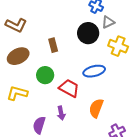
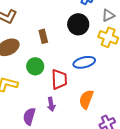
gray triangle: (108, 22) -> (108, 15), moved
red trapezoid: (69, 88) -> (59, 79), turned 60

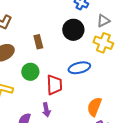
orange semicircle: (86, 99) -> (94, 107), moved

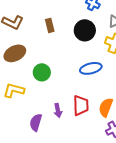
brown rectangle: (38, 42) -> (50, 25), moved
red trapezoid: (54, 85) -> (81, 105), moved

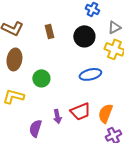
brown ellipse: (15, 53) -> (14, 59), turned -55
red trapezoid: (81, 105) -> (80, 111), turned 70

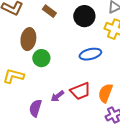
brown rectangle: (49, 31) -> (49, 11), turned -40
brown ellipse: (14, 59) -> (28, 39), moved
purple arrow: (57, 116) -> (57, 96), turned 64

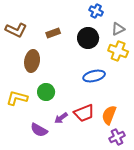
brown rectangle: (49, 11) -> (53, 33), turned -56
green circle: (41, 58) -> (46, 92), moved
purple semicircle: (35, 108) -> (39, 130), turned -78

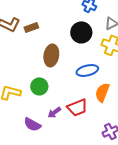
brown rectangle: (53, 33) -> (31, 27), moved
brown ellipse: (32, 61) -> (51, 55), moved
orange semicircle: (109, 115) -> (102, 92), moved

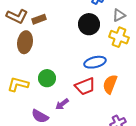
brown ellipse: (51, 55) -> (25, 42), moved
red trapezoid: (77, 107) -> (85, 86), moved

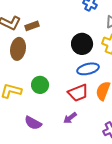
black circle: (89, 24) -> (82, 44), moved
purple arrow: (62, 104) -> (70, 118), moved

